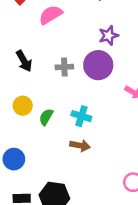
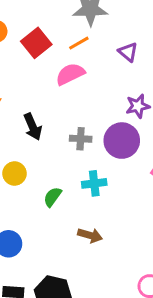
yellow circle: (23, 106) -> (15, 174), moved
cyan cross: (81, 116) -> (94, 183), moved, turned -30

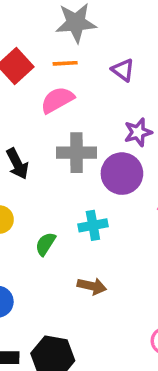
orange line: (79, 43) -> (65, 63), turned 30
gray cross: (81, 139) -> (77, 153), moved, size x1.5

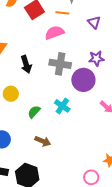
cyan cross: (93, 225) -> (62, 106), turned 35
brown arrow: (92, 286) -> (43, 141), moved

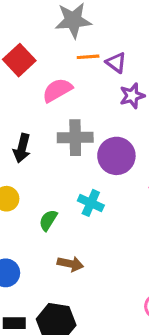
orange line: (62, 13) -> (88, 57), moved
purple star: (96, 58) -> (132, 96), moved
black arrow: (26, 64) -> (22, 148), turned 42

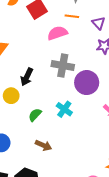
orange line: (88, 57) -> (72, 16), moved
black arrow: (22, 148) -> (27, 77), moved

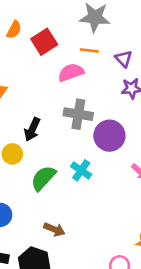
green semicircle: (35, 115) -> (43, 178), size x1.5
brown arrow: (43, 145) -> (54, 229), moved

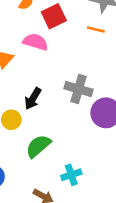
pink semicircle: (71, 72) -> (35, 42), moved, turned 30
cyan cross: (81, 170) -> (71, 175), moved, turned 30

